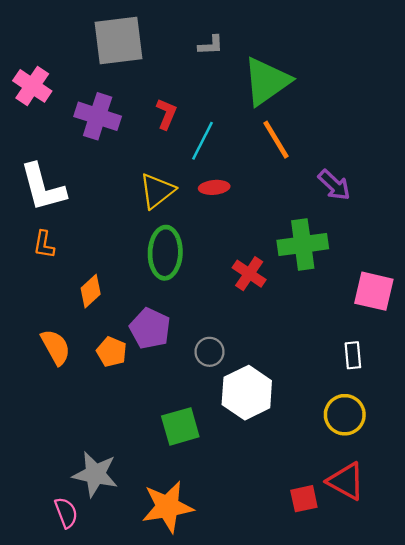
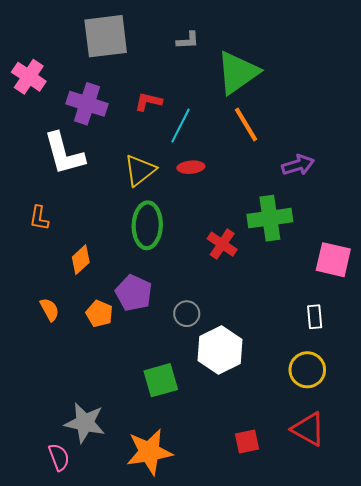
red L-shape: (166, 114) -> (148, 102), turned -100
purple arrow: (334, 185) -> (298, 165), turned -60
white L-shape: (43, 187) -> (64, 154), moved
orange semicircle: (56, 347) -> (50, 310), size x0.7
red square: (304, 499) -> (247, 442), moved

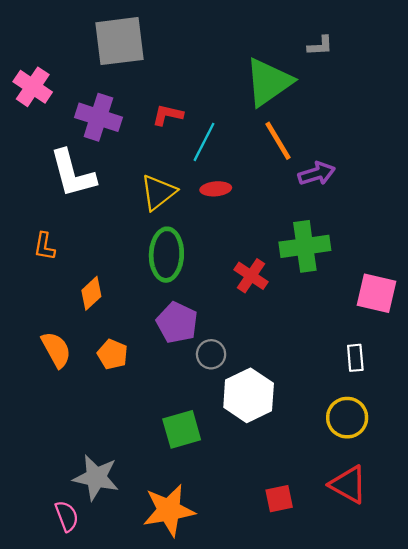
gray L-shape: (188, 40) -> (320, 46), moved
purple arrow: (298, 165) -> (317, 174), moved
purple pentagon: (134, 293) -> (177, 323), moved
orange semicircle: (50, 310) -> (56, 350), size x1.4

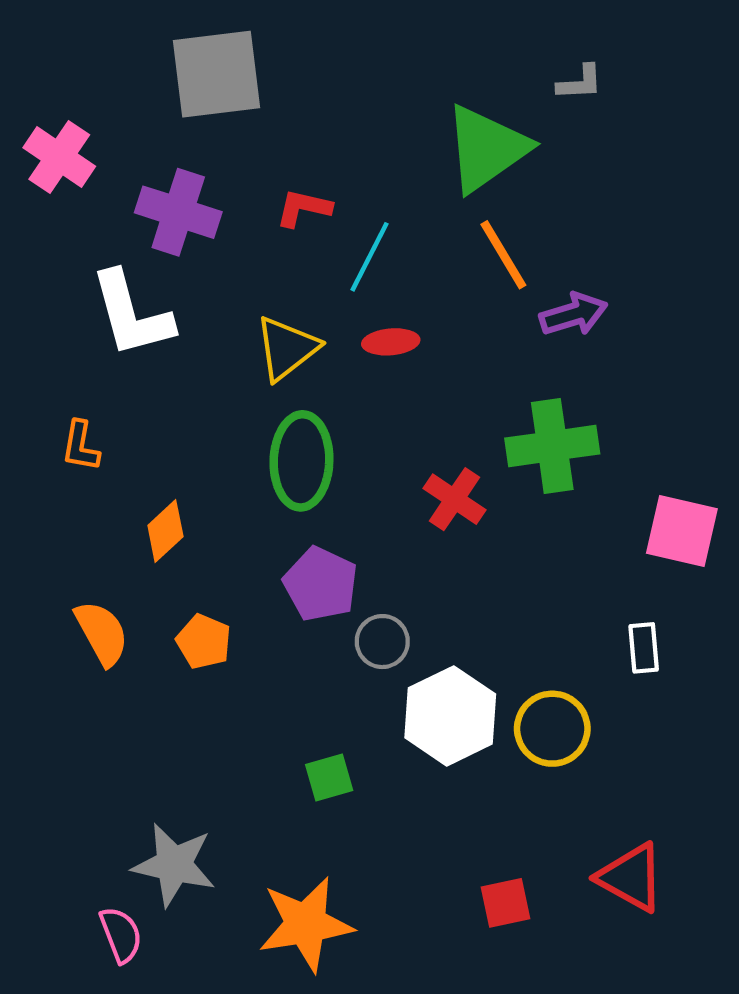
yellow circle: (347, 418) -> (552, 729), moved
green square: (182, 429) -> (329, 778), size x0.7

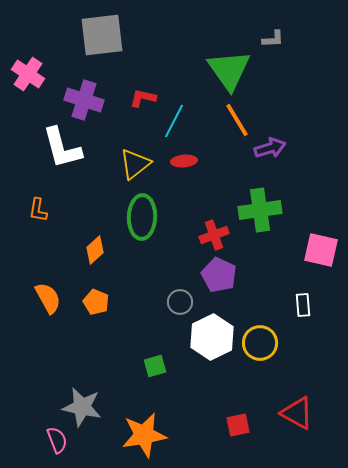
green triangle: (486, 148) -> (229, 70), turned -30
red cross: (455, 499) -> (214, 235), turned 36
orange diamond: (165, 531) -> (95, 250), moved
purple pentagon: (321, 584) -> (219, 275), moved

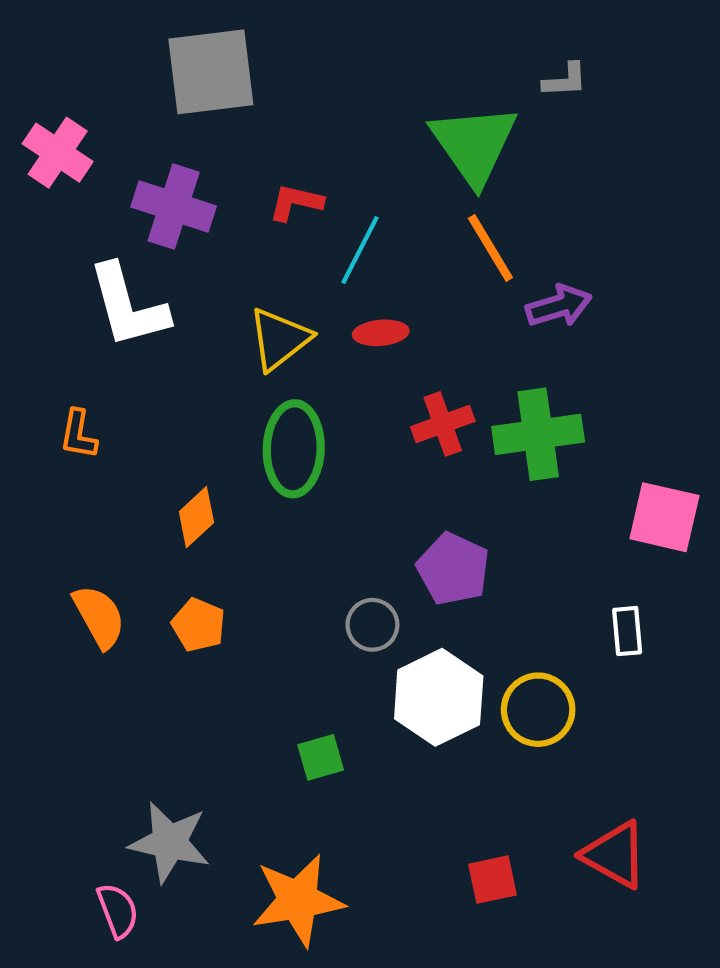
red cross: (214, 235) -> (443, 424), moved

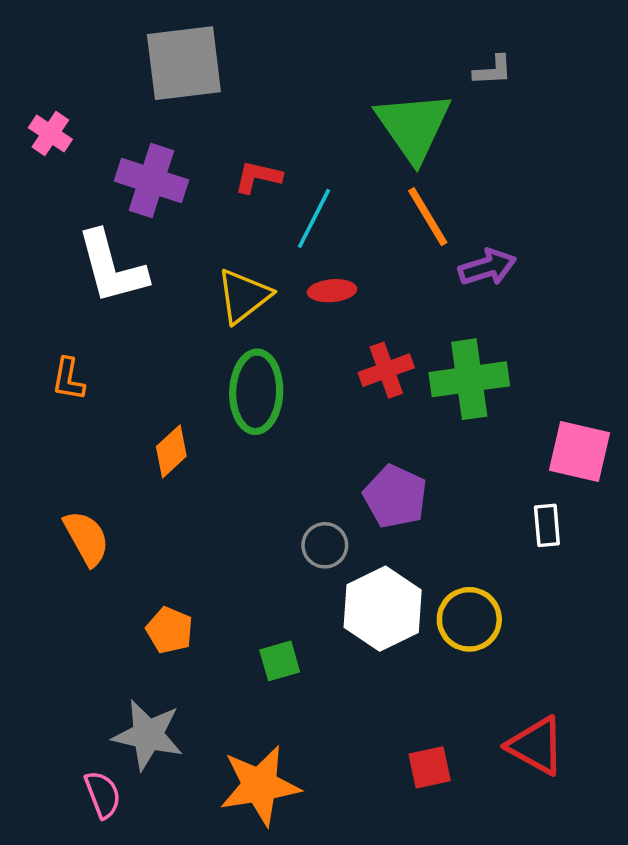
pink cross: (58, 153) -> (50, 134), size x0.7
orange pentagon: (198, 625) -> (170, 630), moved
white rectangle: (627, 631) -> (547, 525), moved

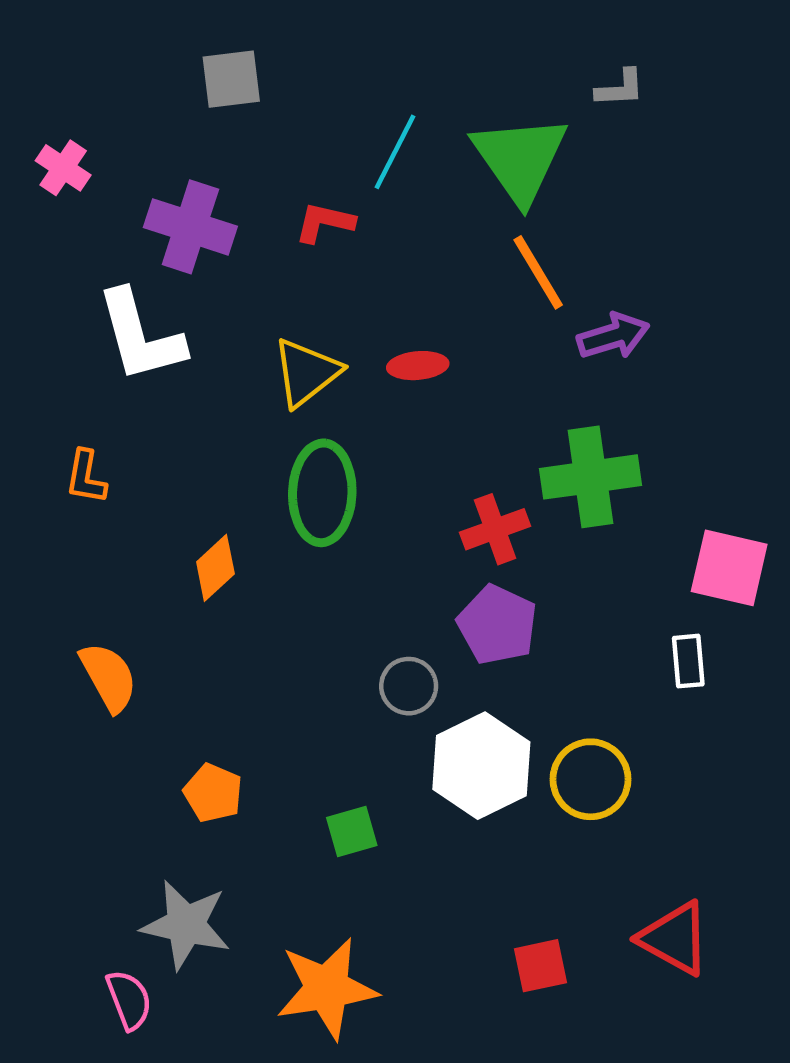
gray square: (184, 63) -> (231, 79), size x0.6
cyan line: (314, 218) -> (395, 152), moved
red cross: (386, 370) -> (495, 529), moved

